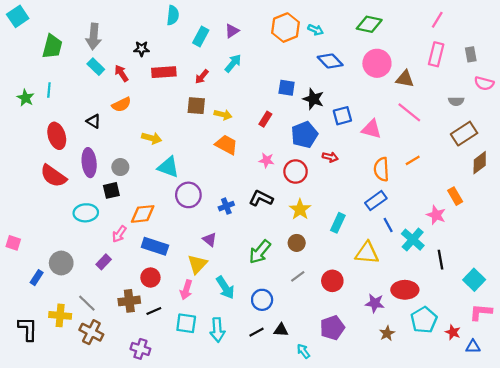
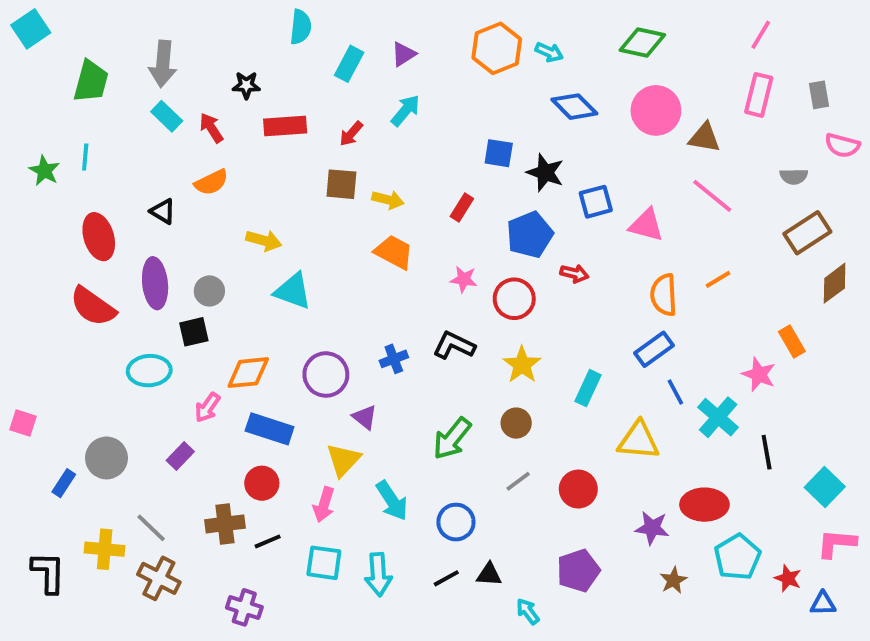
purple circle: (188, 195) -> (326, 374), moved

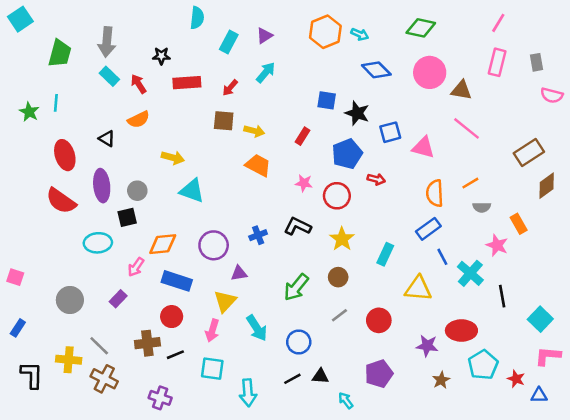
gray semicircle: (794, 176) -> (482, 207), moved
purple triangle: (365, 417) -> (239, 273), turned -48
blue rectangle: (64, 483) -> (18, 328), moved
cyan arrow: (378, 574) -> (248, 393), moved

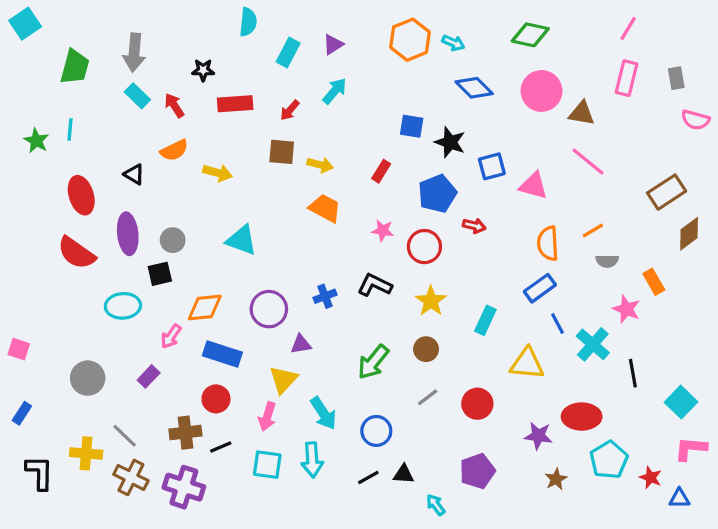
yellow arrow: (173, 158) -> (218, 173), moved
cyan arrow: (248, 393) -> (312, 460), moved
purple cross: (160, 398) -> (184, 487), moved, size x1.4

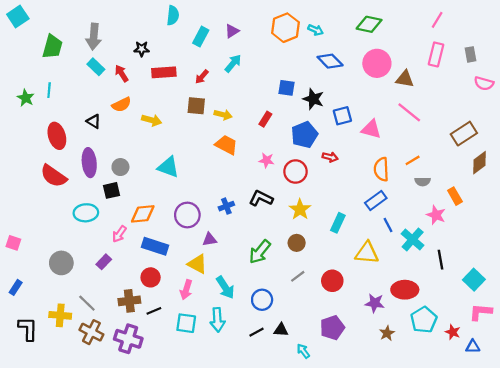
yellow triangle: (283, 380) -> (197, 264), turned -45

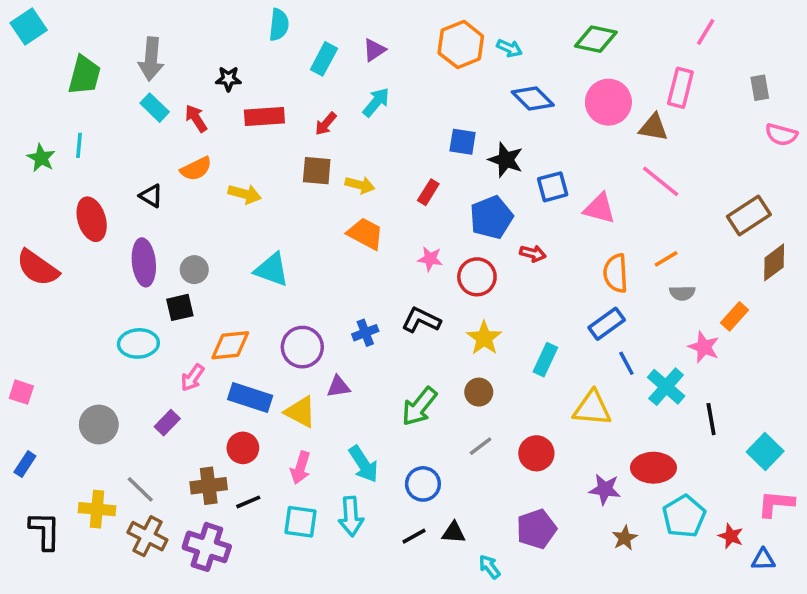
pink rectangle: (436, 54) -> (680, 88), moved
red semicircle: (54, 176) -> (38, 268), moved
orange rectangle: (455, 196) -> (734, 316), turned 72
yellow triangle: (197, 264) -> (300, 412), moved

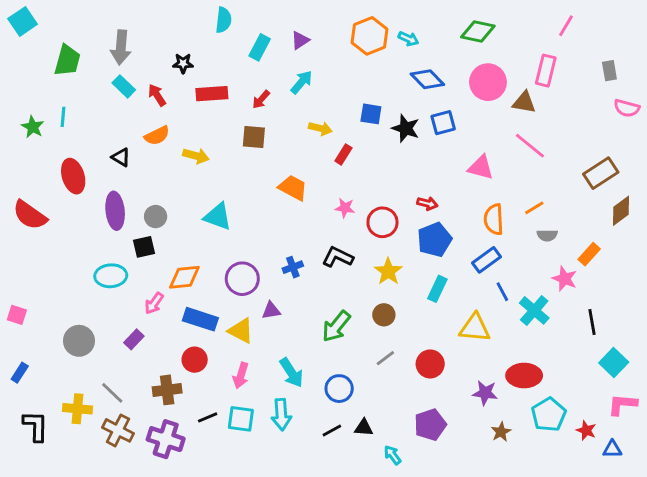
yellow arrow: (360, 185) -> (320, 128), moved
blue square: (553, 187) -> (443, 123), moved
blue pentagon: (491, 217) -> (434, 240), moved
black line: (711, 419) -> (592, 322), moved
black line: (248, 502) -> (208, 417), moved

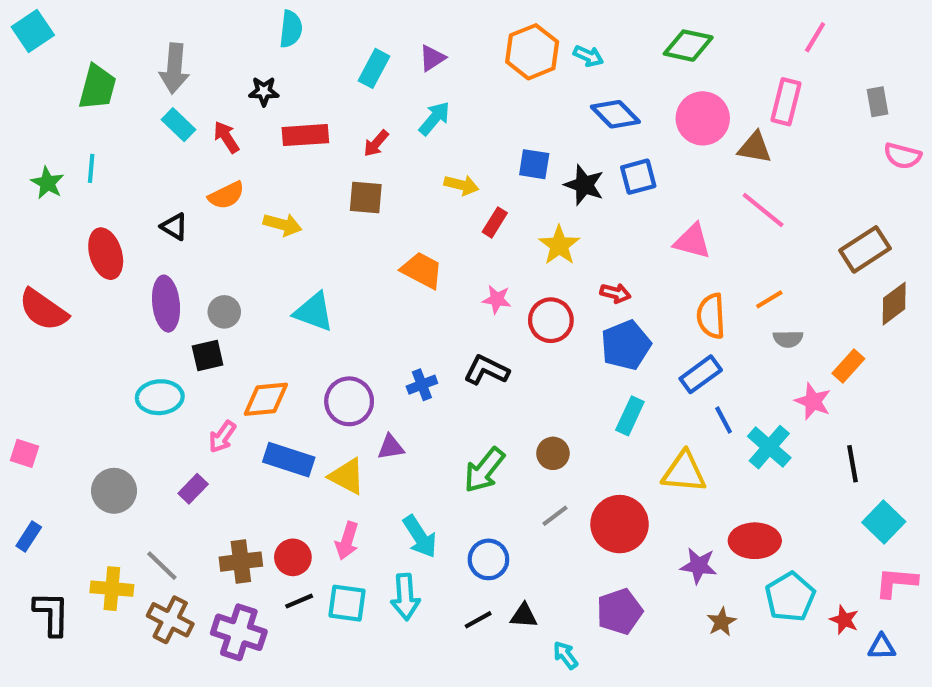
cyan semicircle: (223, 20) -> (291, 29), moved
yellow star: (388, 271) -> (559, 245), moved
red circle: (195, 360) -> (293, 557), moved
red circle: (430, 364) -> (620, 524), size x1.4

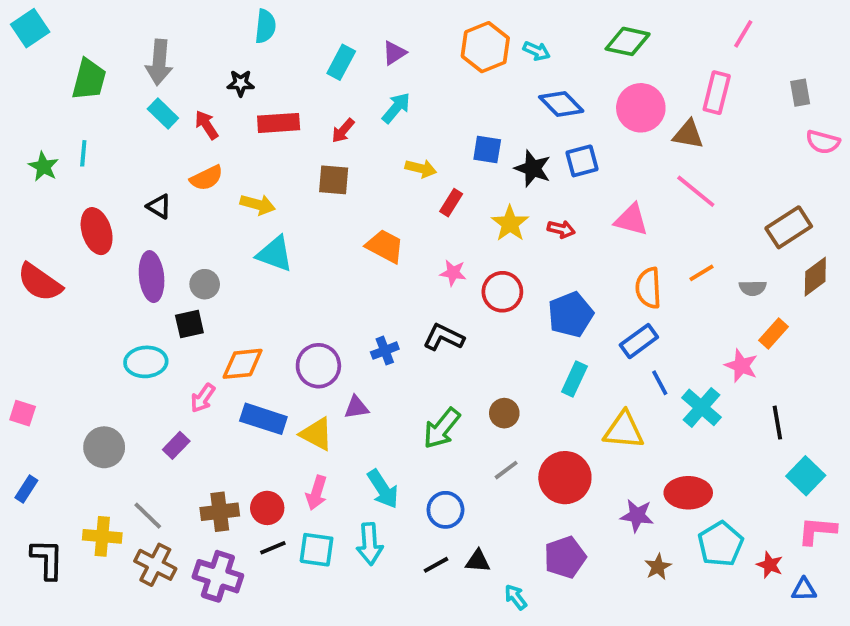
red arrow: (615, 293) -> (561, 229), moved
cyan triangle: (314, 312) -> (275, 254), moved
gray semicircle: (788, 339) -> (753, 288), moved

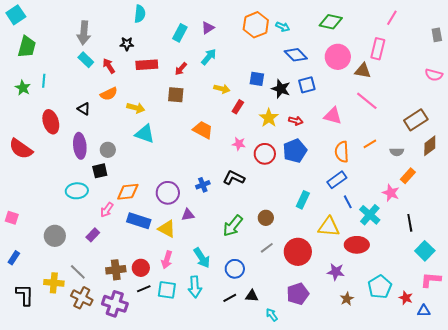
green trapezoid: (89, 79) -> (27, 47), moved
gray rectangle: (800, 93) -> (437, 35), moved
blue pentagon: (571, 315) -> (295, 151), moved
red ellipse: (688, 493) -> (357, 245), moved

